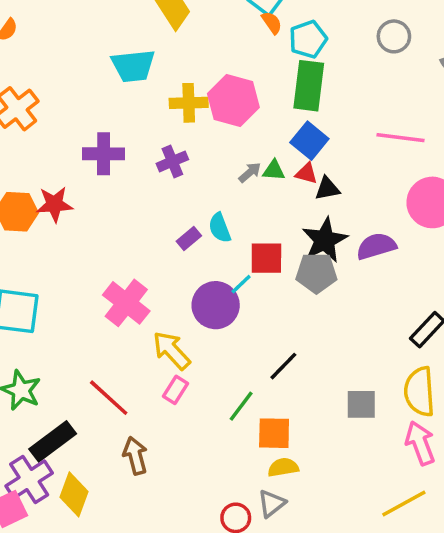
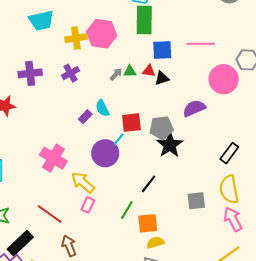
blue square: (309, 141) -> (162, 50), moved, turned -35
black star: (325, 240) -> (170, 145), moved

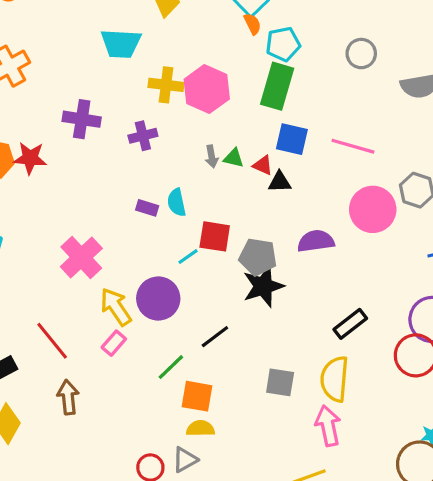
gray arrow: (116, 74) -> (212, 157), turned 112
purple rectangle: (85, 117) -> (147, 208), turned 48
purple circle: (105, 153) -> (158, 298), moved

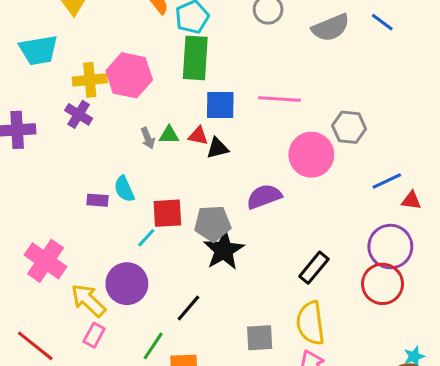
purple cross: (143, 136) -> (79, 114), moved, turned -32

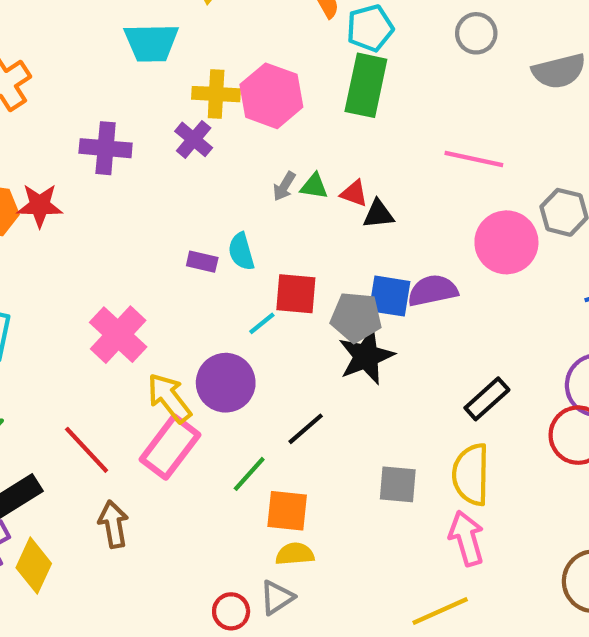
blue square: (220, 105) -> (390, 296), moved
gray arrow: (148, 138) -> (284, 186), turned 45
pink rectangle: (94, 335) -> (170, 447), size x1.8

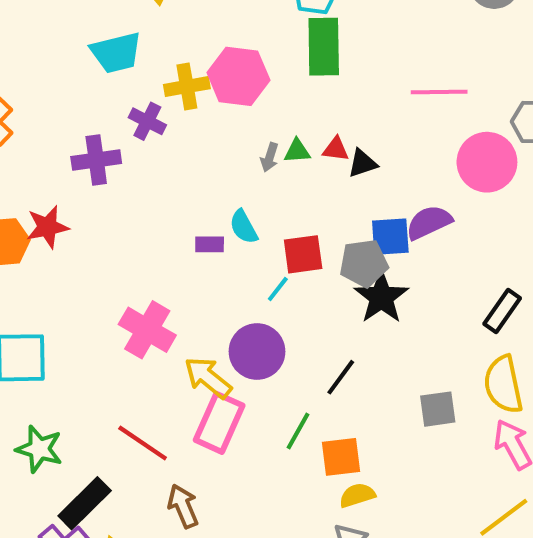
purple cross: (194, 139) -> (147, 121), moved

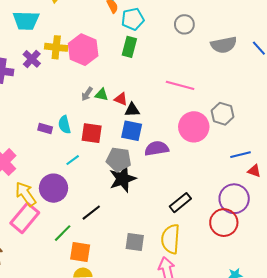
green rectangle: (324, 47) -> (129, 47), size x0.7
blue square: (390, 237) -> (132, 131), moved
red square: (303, 254) -> (92, 133), moved

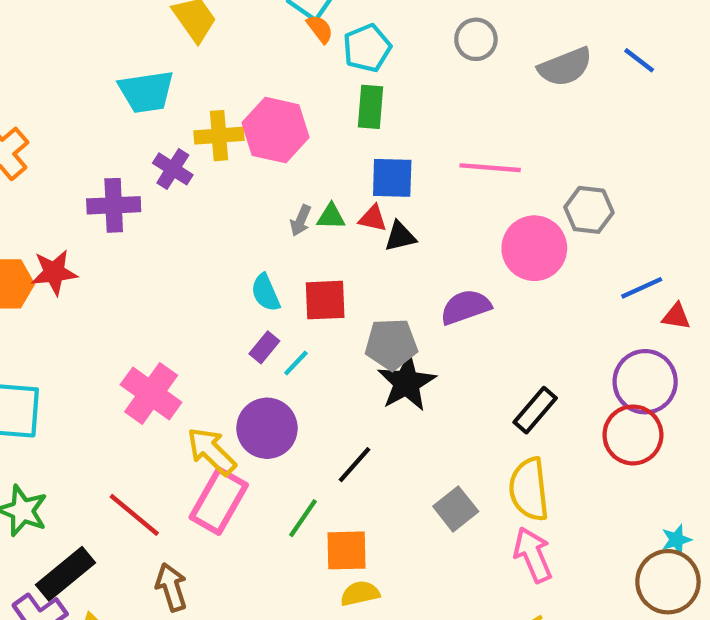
purple rectangle: (45, 128) -> (264, 347), moved, turned -56
blue square: (132, 131) -> (392, 178), moved
gray square: (135, 242) -> (456, 509), turned -36

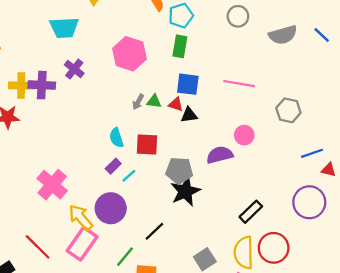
yellow cross: (219, 136) -> (21, 86), moved
pink circle: (534, 248) -> (244, 135), moved, size x0.6
red circle: (633, 435) -> (274, 248), moved

